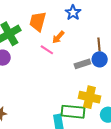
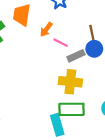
pink line: (47, 50) -> (61, 43), moved
yellow cross: (89, 97) -> (70, 82), moved

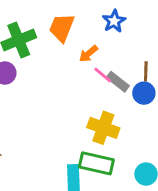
gray rectangle: (76, 56) -> (118, 82), moved, turned 49

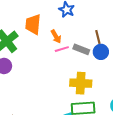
orange arrow: (88, 54) -> (56, 37), turned -64
pink line: (103, 75) -> (62, 49), moved, turned -40

